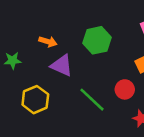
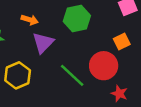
purple triangle: (62, 66) -> (43, 43), turned 50
red circle: (125, 89) -> (104, 66), size x1.5

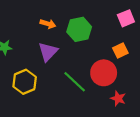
orange arrow: (30, 20) -> (48, 24), moved

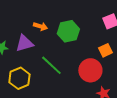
purple triangle: (48, 52) -> (24, 43), moved, turned 30
green line: (75, 82) -> (51, 65), moved

